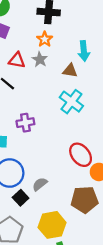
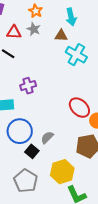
cyan cross: (71, 102) -> (76, 55), moved

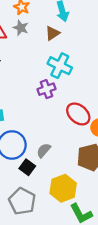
brown triangle: (61, 36) -> (52, 33), turned -32
cyan cross: (76, 55) -> (60, 66), moved
purple cross: (28, 86) -> (47, 89), moved

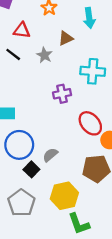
gray star: (21, 28) -> (44, 55), moved
brown triangle: (52, 33) -> (66, 38), moved
cyan cross: (60, 66) -> (93, 71), moved, turned -30

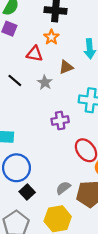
red triangle: (22, 30) -> (35, 54), moved
gray semicircle: (50, 155) -> (63, 188), moved

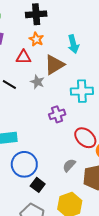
brown triangle: (66, 67) -> (54, 65), size x1.5
gray semicircle: (63, 188) -> (69, 165), moved

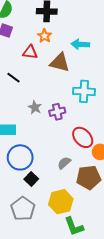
cyan arrow: (73, 44) -> (80, 44), turned 102
brown triangle: (54, 65) -> (60, 63), turned 40
gray star: (37, 82) -> (35, 107), moved

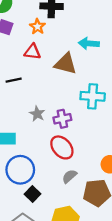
orange star: (45, 36) -> (37, 27), moved
black line: (14, 78) -> (14, 80), turned -48
red ellipse: (83, 137) -> (62, 147), moved

